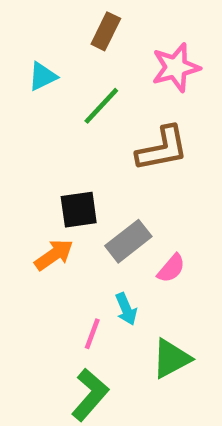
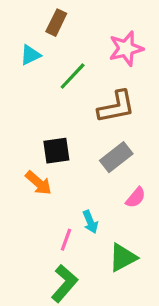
brown rectangle: (106, 31) -> (56, 23), moved
gray rectangle: (128, 241) -> (116, 157), moved
orange arrow: (54, 255) -> (38, 183), turned 76
pink semicircle: (171, 268) -> (136, 198), moved

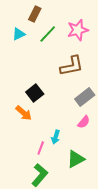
green line: (73, 76) -> (48, 34), moved
black square: (56, 151) -> (35, 93), turned -30
gray rectangle: (116, 157) -> (85, 97), moved
cyan arrow: (90, 222) -> (56, 137), turned 40

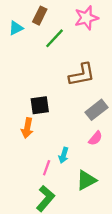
pink star: (78, 30) -> (86, 18), moved
cyan triangle: (19, 34) -> (16, 28), moved
black square: (35, 93) -> (40, 105), turned 30
orange arrow: (24, 113) -> (27, 128), turned 60

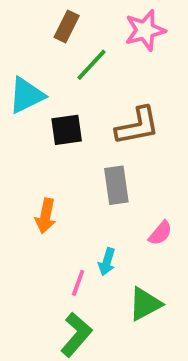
cyan triangle: (16, 28) -> (26, 95), moved, size x1.5
black square: (40, 105) -> (67, 130), moved
gray rectangle: (97, 110) -> (116, 185), moved, turned -60

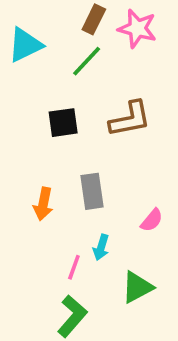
brown rectangle: (67, 26) -> (94, 19), moved
pink star: (145, 30) -> (137, 29), turned 30
cyan triangle: (26, 95) -> (25, 45), moved
gray rectangle: (116, 185) -> (92, 191), moved

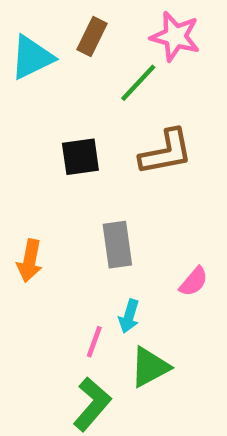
brown rectangle: (94, 19) -> (92, 37), moved
green line: (87, 61) -> (138, 83), moved
orange arrow: (43, 204) -> (30, 261), moved
green triangle: (137, 287) -> (150, 367), moved

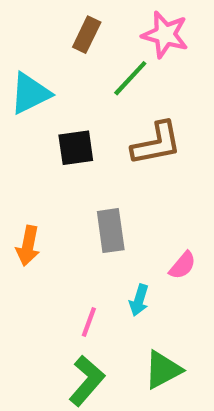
cyan triangle: (32, 57) -> (30, 93), moved
cyan arrow: (129, 316) -> (139, 300), moved
green triangle: (150, 367) -> (163, 370), moved

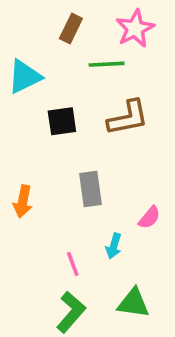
pink star: (165, 35) -> (135, 29), turned 30
green line: (130, 78) -> (107, 64), turned 44
pink line: (89, 322) -> (73, 264), turned -40
green triangle: (163, 370) -> (133, 303), turned 36

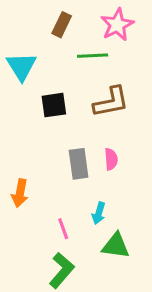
cyan triangle: (25, 77) -> (21, 66), turned -36
orange arrow: (23, 201) -> (20, 193), moved
pink semicircle: (149, 218) -> (111, 159), moved, turned -45
green triangle: (133, 303) -> (116, 246), moved

